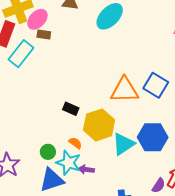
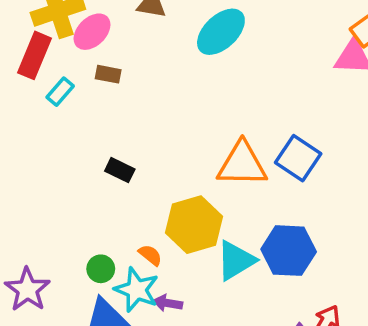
brown rectangle: (44, 35) -> (108, 74), moved
cyan rectangle: (21, 54) -> (60, 92), size x0.6
black rectangle: (71, 109) -> (120, 170), moved

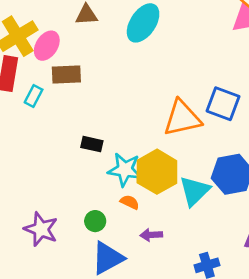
brown rectangle: (108, 74) -> (66, 75), size x1.5
purple star: (27, 289) -> (41, 229), moved
cyan star: (137, 290) -> (125, 170), moved

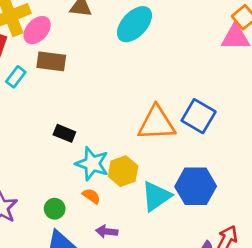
yellow hexagon: (157, 172) -> (123, 171), size x0.7

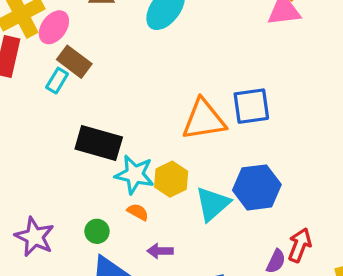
brown rectangle: (51, 61) -> (74, 62), turned 36
cyan rectangle: (16, 77) -> (57, 81), moved
blue square: (199, 116) -> (251, 106), turned -32
black rectangle: (64, 133) -> (99, 143), size x1.8

